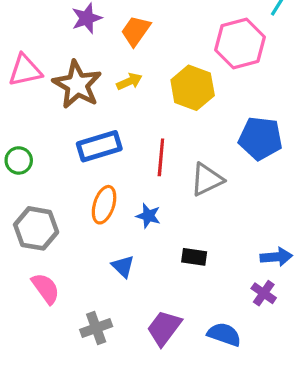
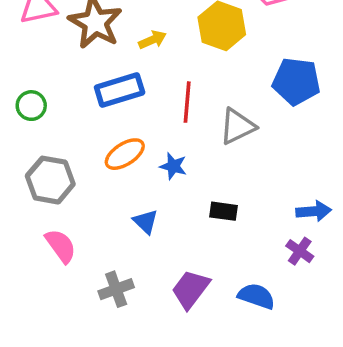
yellow arrow: (129, 81) -> (152, 40), moved
orange ellipse: (104, 205) -> (125, 154), turned 39

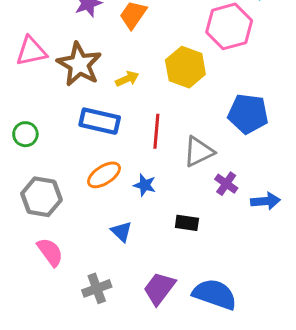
blue rectangle: (120, 90) -> (100, 121), turned 30
blue arrow: (314, 211) -> (266, 201), moved
purple cross: (300, 251) -> (226, 184), moved
blue semicircle: (256, 296) -> (215, 294), size x1.4

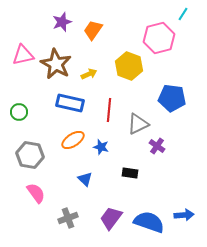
blue arrow: (266, 201) -> (184, 215), moved

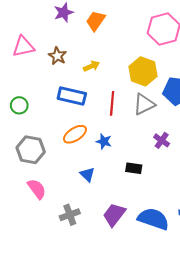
brown star: (56, 64) -> (57, 56), size x0.6
yellow hexagon: (129, 66) -> (143, 71), moved
gray triangle: (138, 124) -> (144, 104), moved

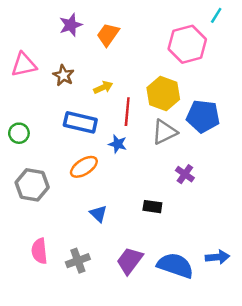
red line: (112, 103) -> (127, 112), moved
blue star: (104, 141) -> (118, 144), moved
pink semicircle: (37, 189) -> (39, 251), moved, turned -150

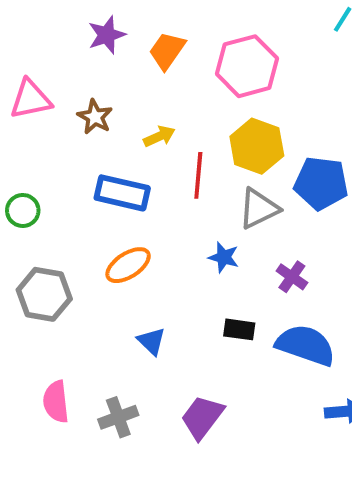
pink hexagon: (187, 44) -> (247, 66), moved
blue star: (118, 144) -> (224, 257), moved
blue semicircle: (175, 265) -> (306, 345), moved

